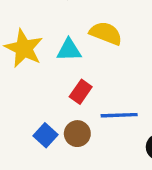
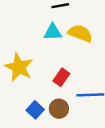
yellow star: (24, 48) -> (19, 67), moved
cyan triangle: (69, 50) -> (53, 32), moved

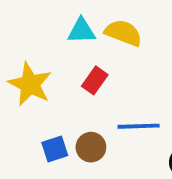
red rectangle: (61, 77) -> (95, 80), moved
blue square: (35, 110) -> (55, 149), turned 30

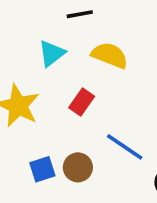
cyan triangle: (81, 31) -> (52, 53), moved, turned -36
blue line: (139, 126) -> (125, 147), turned 36

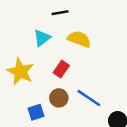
brown circle: (78, 167) -> (59, 98), moved

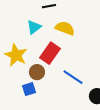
red rectangle: (61, 69) -> (50, 53), size x1.5
brown circle: (59, 98) -> (37, 72), moved

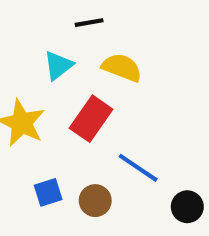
brown circle: (37, 72) -> (95, 201), moved

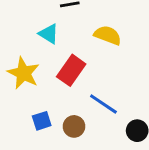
cyan triangle: (58, 65) -> (49, 34), turned -50
yellow semicircle: (122, 68) -> (108, 35), moved

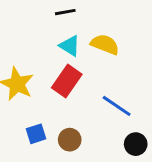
cyan triangle: (49, 34) -> (70, 46), moved
blue line: (103, 104) -> (117, 106), moved

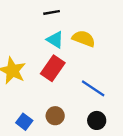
blue square: (36, 134) -> (24, 122), moved, turned -35
black circle: (136, 144) -> (97, 120), moved

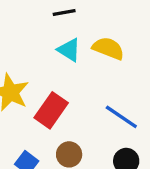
red rectangle: (53, 68) -> (51, 110), moved

